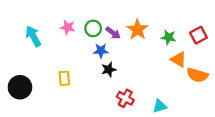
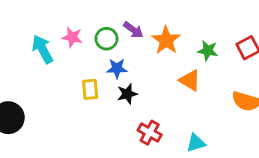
purple arrow: (113, 33) -> (133, 30), moved
cyan arrow: (33, 36) -> (42, 49), moved
orange triangle: (178, 60) -> (190, 80), moved
yellow rectangle: (64, 78) -> (90, 89), moved

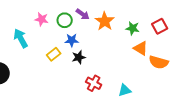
cyan arrow: (42, 49) -> (21, 38), moved
orange triangle: (190, 80) -> (141, 48), moved
yellow rectangle: (90, 89) -> (54, 54), turned 56

